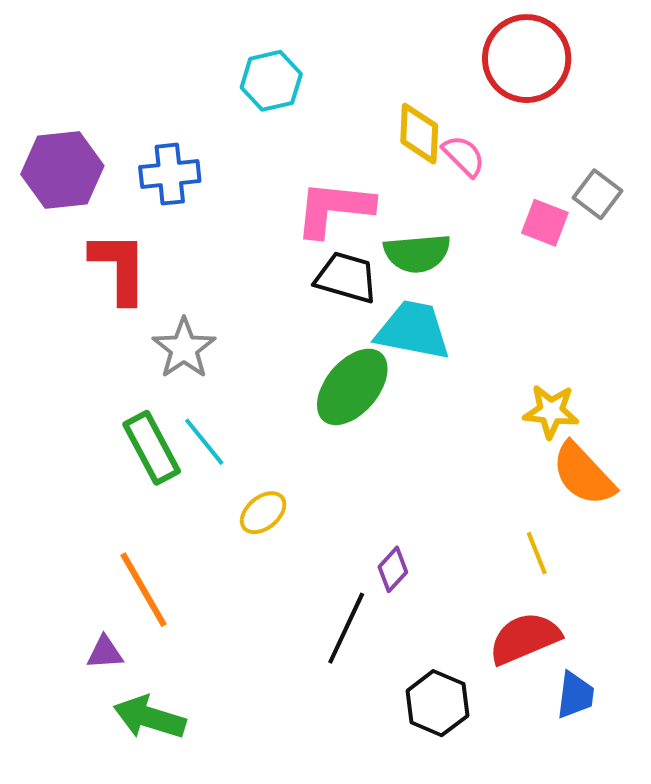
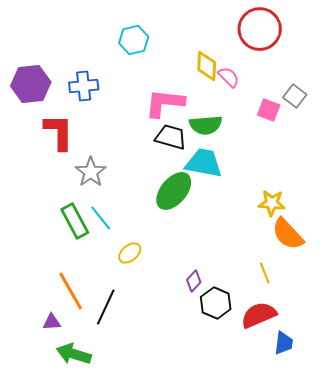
black line: (346, 628) -> (106, 307), moved
black hexagon: (437, 703) -> (216, 303), moved

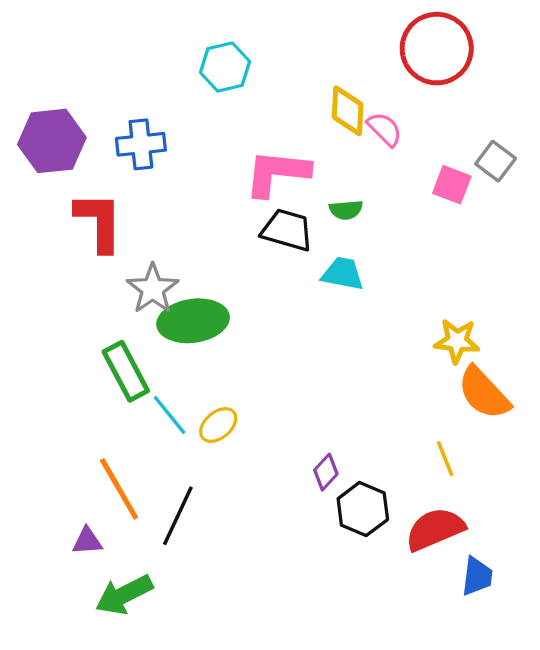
green semicircle: (206, 125) -> (346, 210), size x0.6
cyan trapezoid: (204, 163) -> (343, 274), size x0.7
green ellipse: (174, 191) -> (193, 321), moved, turned 42
cyan line: (101, 218) -> (170, 415), moved
green arrow: (74, 354) -> (124, 595), turned -44

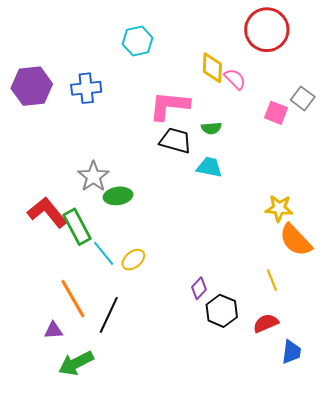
red L-shape: (99, 222) -> (47, 212), moved, turned -39
green ellipse: (193, 321) -> (118, 196), size x0.7
red semicircle: (435, 529) -> (266, 323), size x0.7

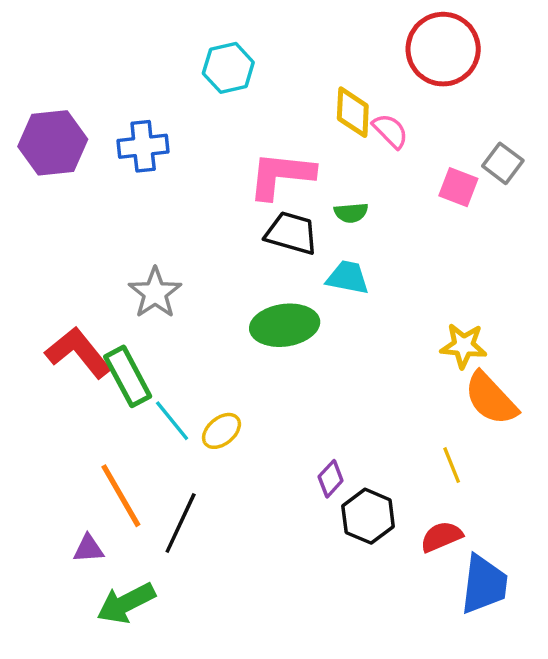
green ellipse: (118, 196) -> (285, 325), moved, size x1.4
blue trapezoid: (291, 352) -> (484, 584), size x1.5

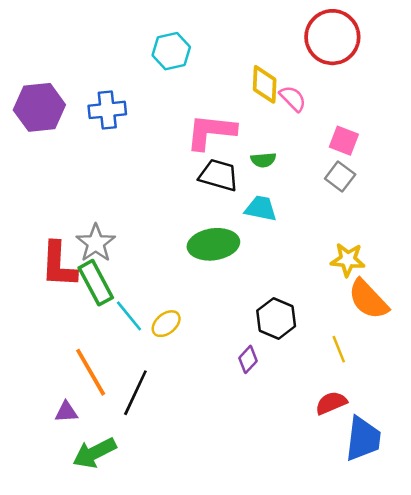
gray square: (503, 163) -> (340, 177), moved
gray star: (155, 293) -> (96, 243), moved
red L-shape: (78, 353) -> (59, 265), turned -138
black hexagon: (368, 516) -> (276, 318), moved

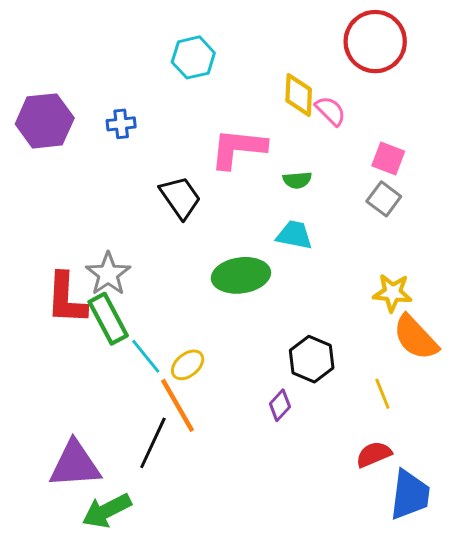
blue cross: (107, 110) -> (121, 124), size x0.7
black trapezoid: (219, 175) -> (180, 197), moved, turned 39
orange line: (91, 372) -> (177, 405), moved
purple triangle: (66, 412) -> (75, 464), size x2.0

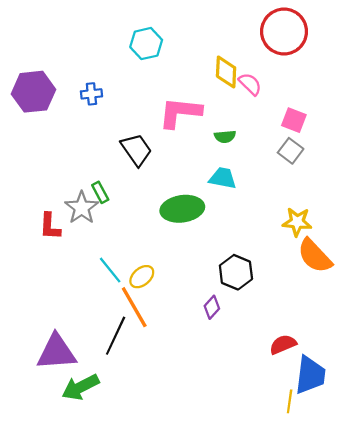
red L-shape: (66, 298) -> (50, 226), size x0.7
green rectangle: (108, 319) -> (100, 192), moved, size x0.6
yellow line: (382, 394) -> (290, 401), moved, turned 30

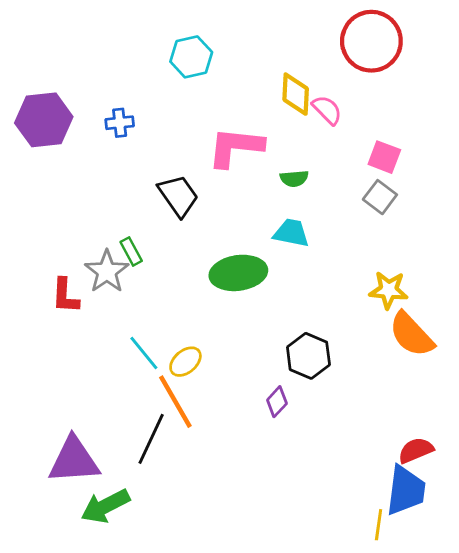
red semicircle: (283, 344) -> (416, 450), moved

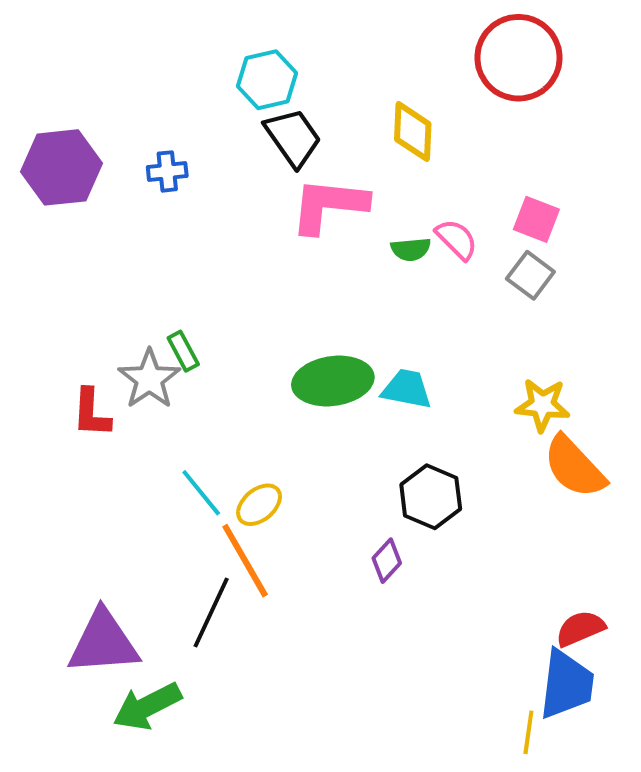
pink semicircle: (327, 110) -> (457, 239), moved
black trapezoid: (178, 196) -> (293, 138), moved
cyan trapezoid: (291, 233) -> (407, 389), moved

